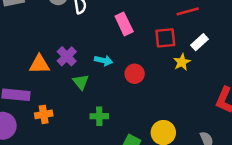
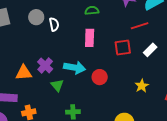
pink rectangle: (124, 24) -> (90, 38), turned 30
cyan arrow: (104, 60) -> (75, 68), size x1.5
yellow star: (182, 62) -> (142, 86), moved

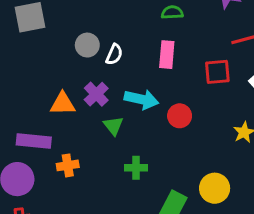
gray circle: (36, 17) -> (87, 45), moved
white semicircle: (54, 24) -> (114, 54), moved, turned 32

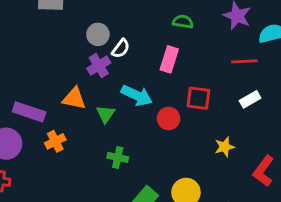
red square: (217, 72) -> (198, 98), moved
purple cross: (96, 94) -> (99, 66), moved
orange triangle: (63, 104) -> (74, 99), moved
orange cross: (68, 165) -> (55, 141), turned -30

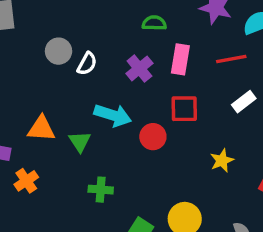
pink rectangle: (169, 59) -> (180, 59), moved
purple cross: (99, 66) -> (139, 68), moved

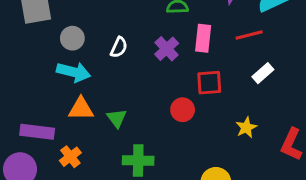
gray circle: (59, 51) -> (72, 38), moved
cyan arrow: (113, 115) -> (74, 72), moved
green cross: (101, 190) -> (138, 161), size x1.4

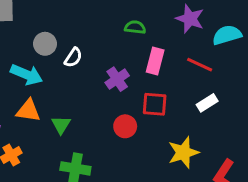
red line: (249, 35) -> (200, 65), turned 30
gray circle: (72, 38) -> (45, 44), moved
purple cross: (167, 49) -> (117, 79), moved
yellow star: (246, 127) -> (183, 152), size x1.5

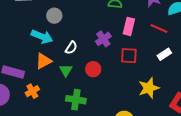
white semicircle: (73, 58) -> (71, 48), moved
orange triangle: (28, 111) -> (44, 61), turned -36
red circle: (125, 126) -> (93, 69), moved

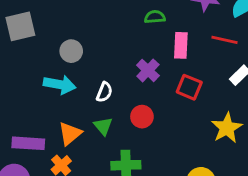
red square: (129, 56) -> (189, 87), turned 30
orange triangle: (44, 61) -> (70, 134), moved

